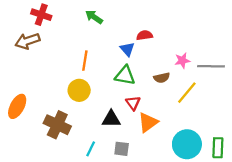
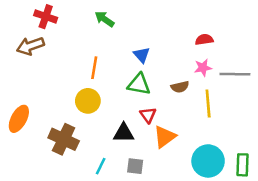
red semicircle: (144, 35) -> (204, 40), moved
yellow line: (187, 93) -> (208, 103), turned -45

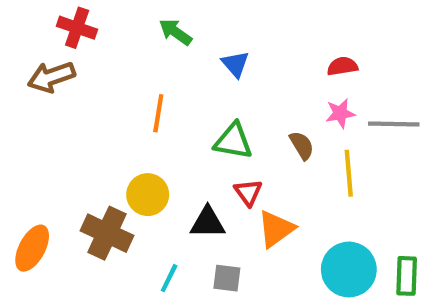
blue triangle: (142, 55) -> (235, 64), moved
brown semicircle: (180, 87) -> (302, 145), turned -108
yellow circle: (88, 101) -> (148, 195), moved
orange ellipse: (19, 119) -> (32, 248), moved

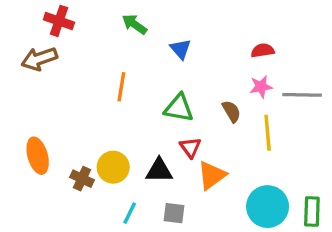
yellow circle: (148, 195) -> (113, 167), moved
brown cross: (107, 233) -> (82, 179), size x0.6
orange ellipse: (32, 248) -> (38, 156), moved, turned -44

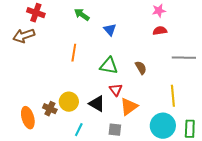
pink star: (261, 87) -> (159, 11), moved
yellow line: (268, 133) -> (173, 96), moved
orange ellipse: (38, 156) -> (28, 118), moved
black triangle: (159, 170) -> (97, 104), turned 30
gray square: (174, 213) -> (115, 130), moved

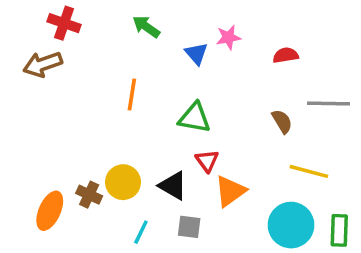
pink star: (159, 11) -> (228, 37), moved
brown semicircle: (141, 68) -> (282, 121), moved
yellow line: (173, 96) -> (309, 171), turned -70
orange ellipse: (28, 118) -> (50, 211), turned 40
gray square: (115, 130) -> (189, 227), moved

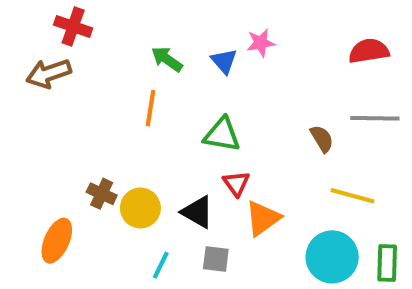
green arrow: (146, 27) -> (167, 59), moved
red semicircle: (286, 55) -> (369, 51), moved, size x1.4
brown cross: (89, 195) -> (102, 194), moved

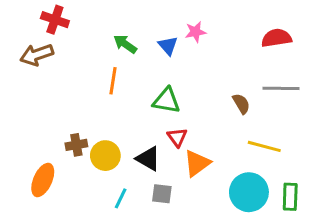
brown cross: (102, 194) -> (76, 145), turned -35

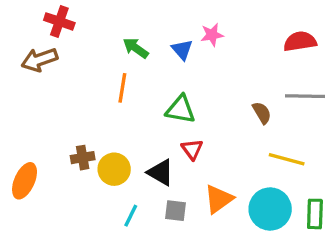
orange triangle: (197, 163) -> (219, 199), moved
orange ellipse: (43, 180) -> (25, 181), moved

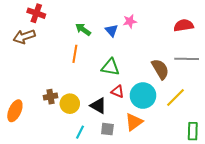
brown semicircle: (262, 113) -> (160, 69), size x1.5
red triangle: (192, 149) -> (118, 91), turned -32
yellow line: (287, 159) -> (175, 98), turned -60
cyan circle: (270, 209) -> (143, 96), moved

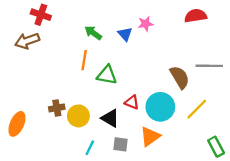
red semicircle: (184, 25) -> (196, 16), moved
green triangle: (110, 67) -> (107, 75), moved
green rectangle: (193, 131) -> (216, 147), turned -30

